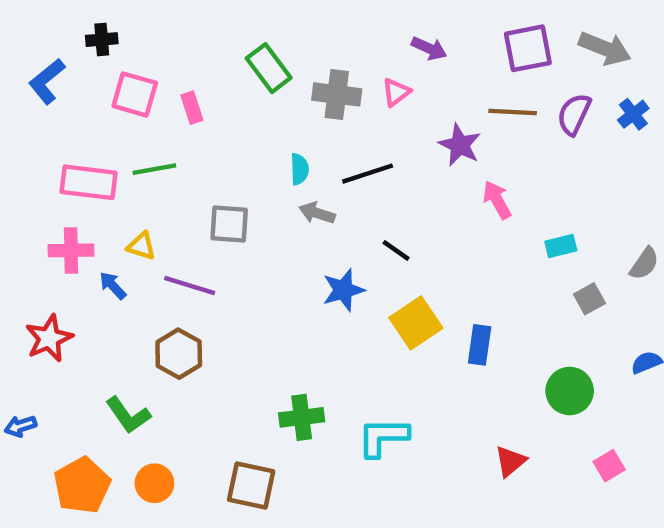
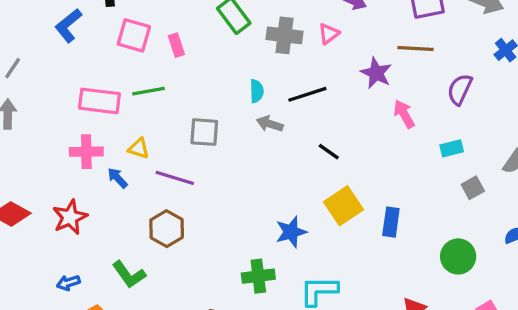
purple semicircle: (574, 114) -> (460, 89), moved
blue star: (343, 290) -> (291, 232), moved
blue arrow: (20, 426) -> (68, 283), moved

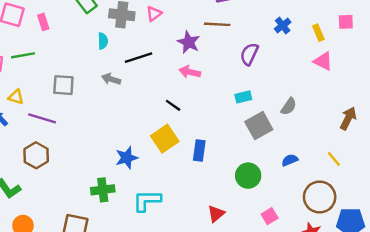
cyan semicircle: (257, 91) -> (103, 41), moved
pink arrow: (404, 114) -> (190, 72), moved, turned -48
black line: (329, 152) -> (173, 105), moved
gray square: (473, 188) -> (259, 126), size x1.6

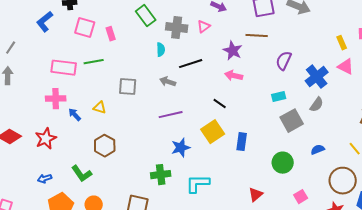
blue cross: (283, 25) -> (317, 77), moved, size x1.6
yellow triangle: (16, 97) -> (100, 108), moved
purple line: (42, 118) -> (171, 115), moved, turned -30

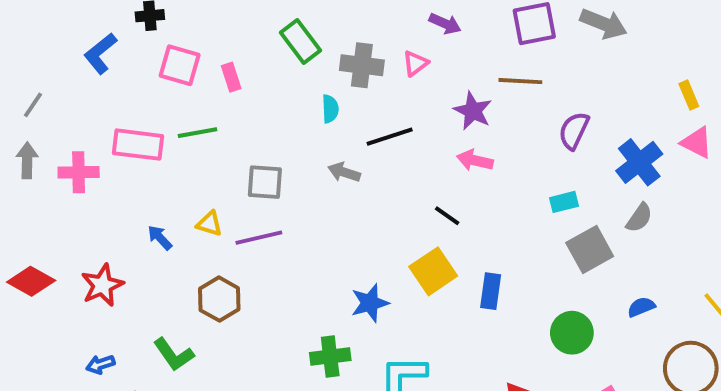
pink cross: (56, 99) -> (79, 172), moved
purple line: (171, 115) -> (259, 238), moved

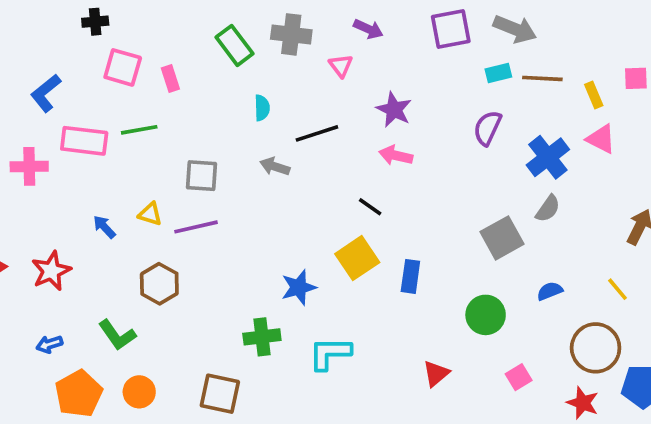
blue L-shape: (100, 53) -> (46, 93), moved
pink triangle: (415, 63) -> (341, 66), turned -30
gray cross: (362, 65) -> (291, 34), moved
brown line: (520, 81) -> (542, 78), moved
cyan rectangle: (564, 202) -> (498, 73), moved

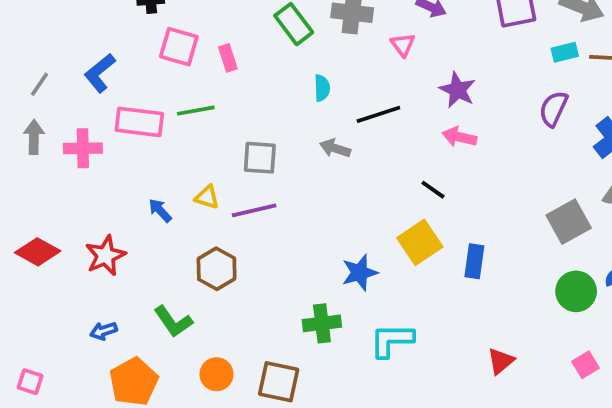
green circle: (486, 315) -> (576, 291), moved
orange circle: (139, 392) -> (217, 374), moved

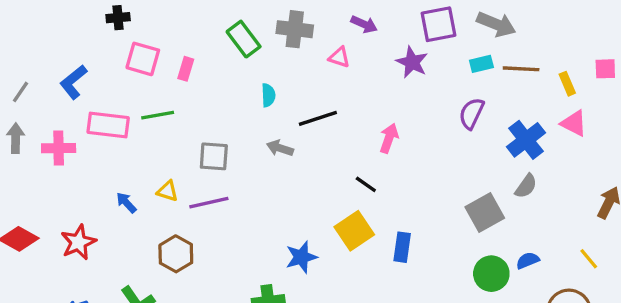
pink triangle: (403, 45) -> (339, 57), turned -35
pink rectangle: (228, 58) -> (186, 69), turned 35
purple star: (457, 90) -> (412, 62), moved
pink arrow: (459, 137) -> (389, 138), turned 96

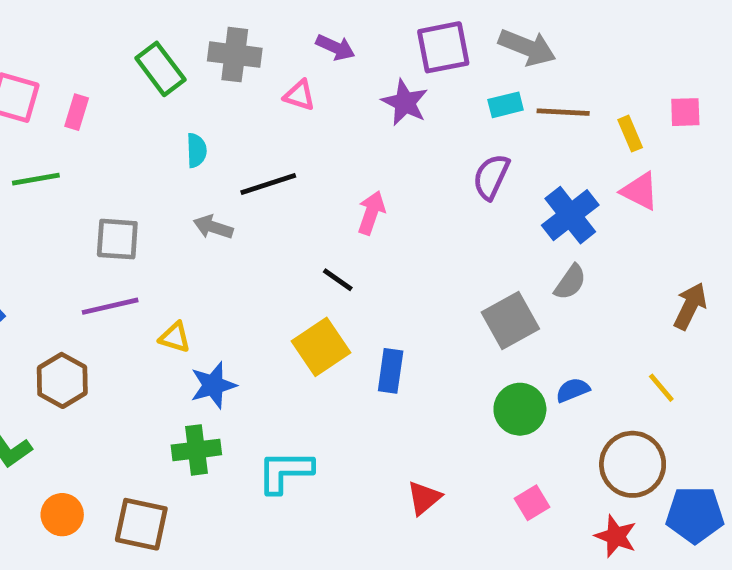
yellow triangle: (168, 191) -> (175, 337), moved
blue star: (301, 257) -> (213, 385), moved

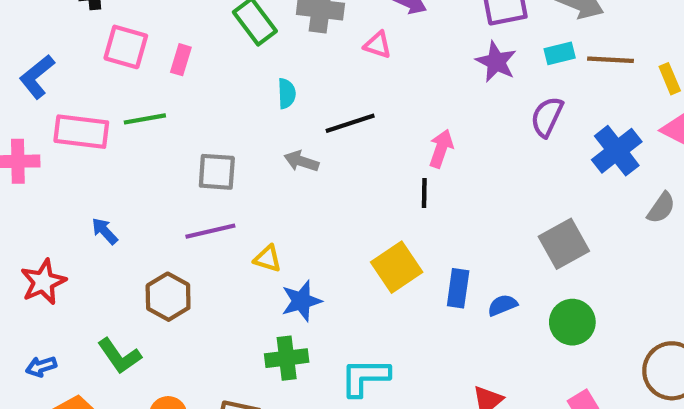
purple star: (405, 102) -> (496, 62), moved
black line: (338, 280) -> (424, 193), moved, turned 56
gray semicircle: (570, 282) -> (661, 208), moved
blue semicircle: (573, 390) -> (502, 305), moved

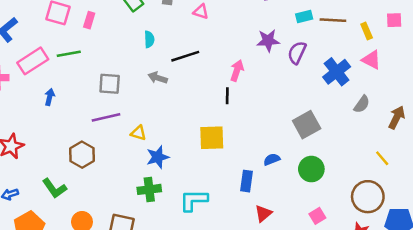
purple star: (496, 62) -> (268, 41), moved, turned -30
pink rectangle: (81, 132) -> (33, 61), turned -40
blue arrow: (105, 231) -> (50, 97), moved, turned 56
yellow square: (397, 267) -> (212, 138), turned 32
blue rectangle: (458, 288) -> (246, 181), moved

